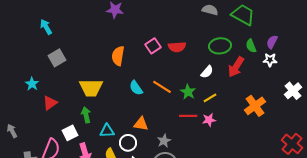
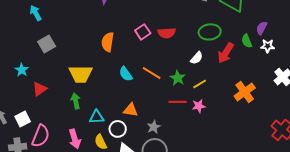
green semicircle: (251, 46) -> (247, 41), moved
white star: (270, 60) -> (268, 46), moved
white square: (70, 133) -> (23, 119), moved

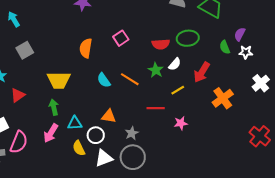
red semicircle: (167, 33) -> (161, 44), moved
red arrow: (226, 53) -> (202, 72), moved
green star: (178, 78) -> (156, 70), moved
pink star: (199, 106) -> (181, 123), moved
pink arrow: (75, 139) -> (51, 133), moved, turned 48

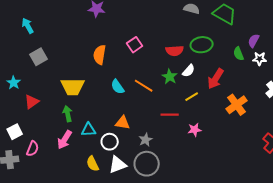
pink semicircle: (19, 142) -> (33, 149), size x0.7
yellow semicircle: (79, 148) -> (93, 164), moved

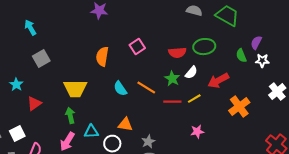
red arrow: (216, 79) -> (218, 81), turned 30
red line: (170, 115) -> (172, 102), moved

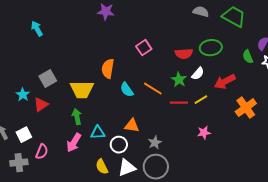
orange semicircle: (102, 57) -> (108, 69), moved
gray square: (41, 59) -> (48, 79), moved
cyan star: (16, 85) -> (23, 95), moved

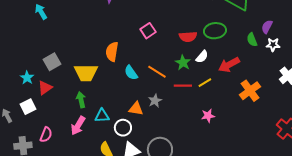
white square: (24, 135) -> (28, 107), moved
gray star: (155, 143) -> (155, 101), moved

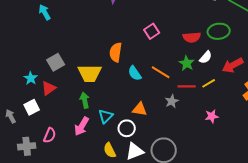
gray star: (155, 101) -> (172, 101), moved
cyan triangle: (102, 116) -> (106, 116), turned -42

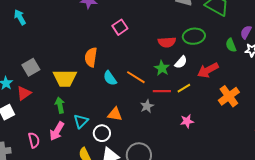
pink square: (152, 31) -> (120, 27), moved
pink semicircle: (50, 135) -> (34, 140), moved, turned -35

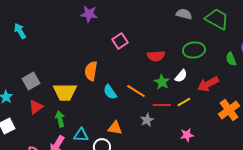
red semicircle: (167, 42) -> (156, 56), moved
red triangle: (24, 93) -> (36, 107), moved
cyan triangle: (81, 121) -> (81, 135), turned 49

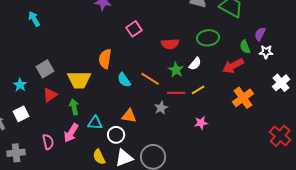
red arrow: (208, 84) -> (233, 66), moved

